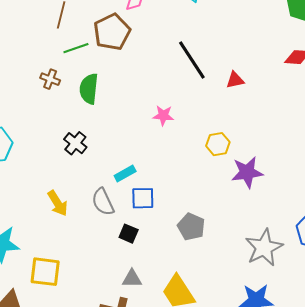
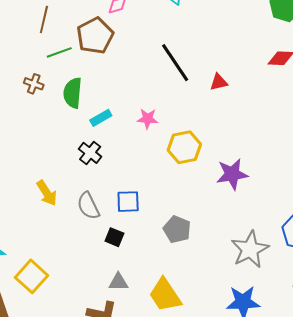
black cross: (75, 143) -> (90, 153), moved
yellow hexagon: (218, 144) -> (184, 147), moved, size x1.4
cyan rectangle: (125, 173) -> (101, 118), moved
yellow arrow: (58, 203) -> (47, 193), moved
yellow square: (45, 272) -> (32, 276), turned 36

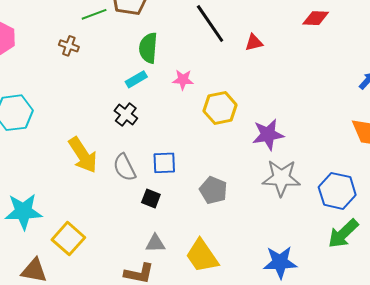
green semicircle: (73, 93) -> (148, 48), moved
yellow arrow: (47, 193) -> (83, 155), size x1.4
gray star: (250, 249) -> (281, 178), moved, turned 30

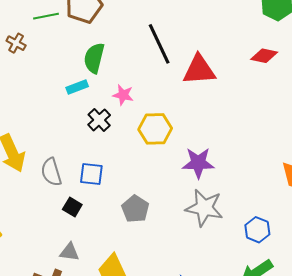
red triangle: (254, 43) -> (199, 70), size x1.8
black cross: (126, 114) -> (99, 120), moved
blue hexagon: (337, 191) -> (257, 230), size x0.7

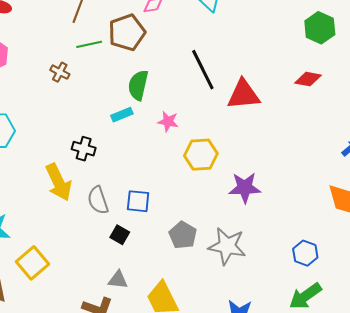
black cross: (99, 120) -> (84, 149), moved, turned -30
gray star: (204, 208) -> (227, 246), moved

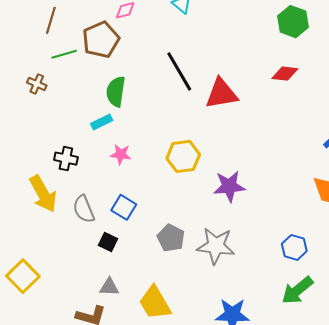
pink star: (168, 121) -> (121, 154), moved
blue square: (138, 201) -> (124, 207), turned 30

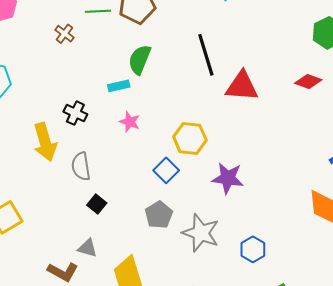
blue square: (124, 207) -> (166, 170), moved
blue hexagon: (294, 247) -> (253, 249), moved

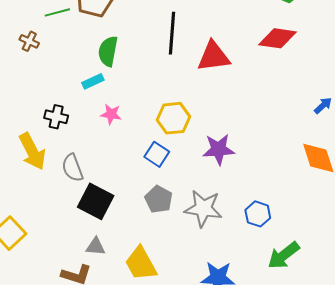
black line: (206, 55) -> (172, 33), turned 33
red diamond: (308, 82) -> (278, 38), size x1.4
black square: (97, 204) -> (96, 201), size x1.8

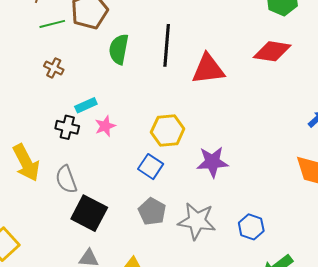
brown cross: (29, 41) -> (54, 68), moved
green semicircle: (108, 51) -> (119, 49), moved
cyan rectangle: (93, 81) -> (86, 105), moved
pink star: (111, 114) -> (105, 126), turned -30
black cross: (56, 117) -> (67, 127), moved

